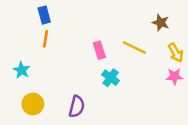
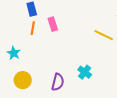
pink rectangle: (99, 50) -> (53, 24), moved
cyan cross: (111, 78) -> (85, 72), moved

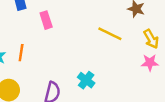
orange line: (33, 28) -> (21, 53), moved

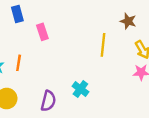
yellow line: (110, 34) -> (103, 45), turned 70

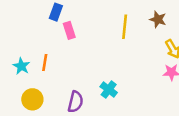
blue rectangle: (17, 14) -> (56, 12), moved, turned 35
yellow line: (103, 45) -> (125, 27), moved

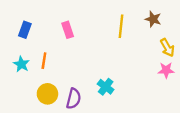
blue rectangle: (56, 12) -> (25, 30), moved
yellow circle: (32, 99) -> (47, 94), moved

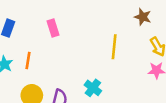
yellow line: (121, 26) -> (114, 47), moved

